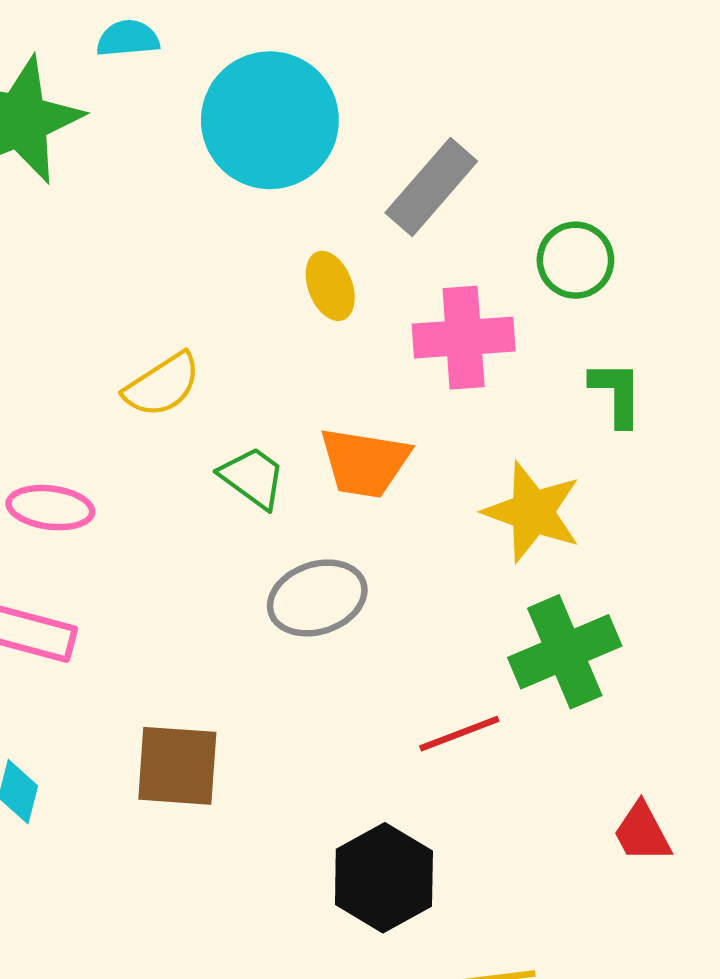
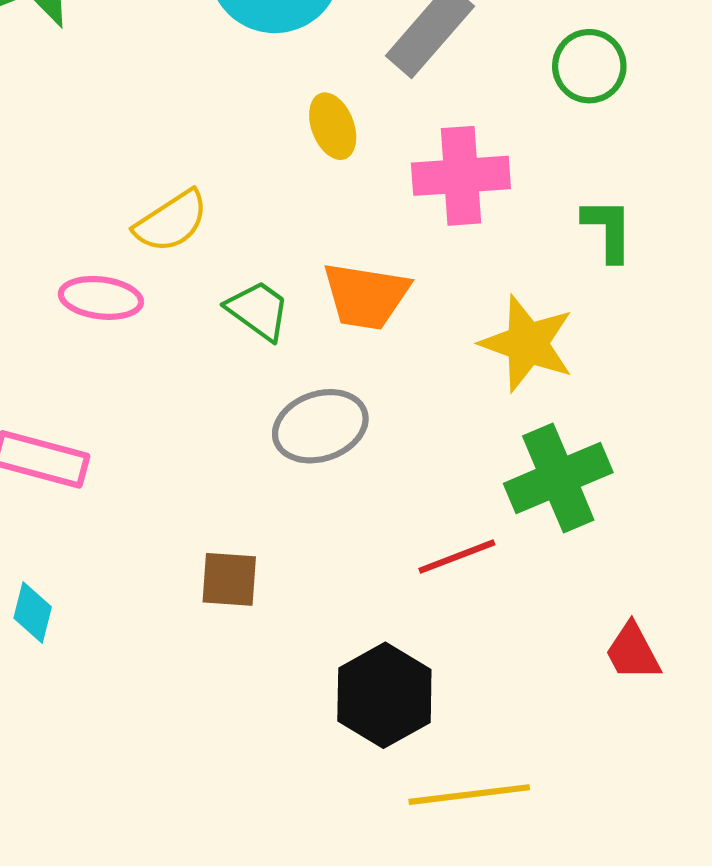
green circle: (575, 260) -> (589, 66), moved
pink ellipse: (50, 508) -> (101, 298), moved
brown square: (177, 766) -> (229, 579), moved, size x0.7

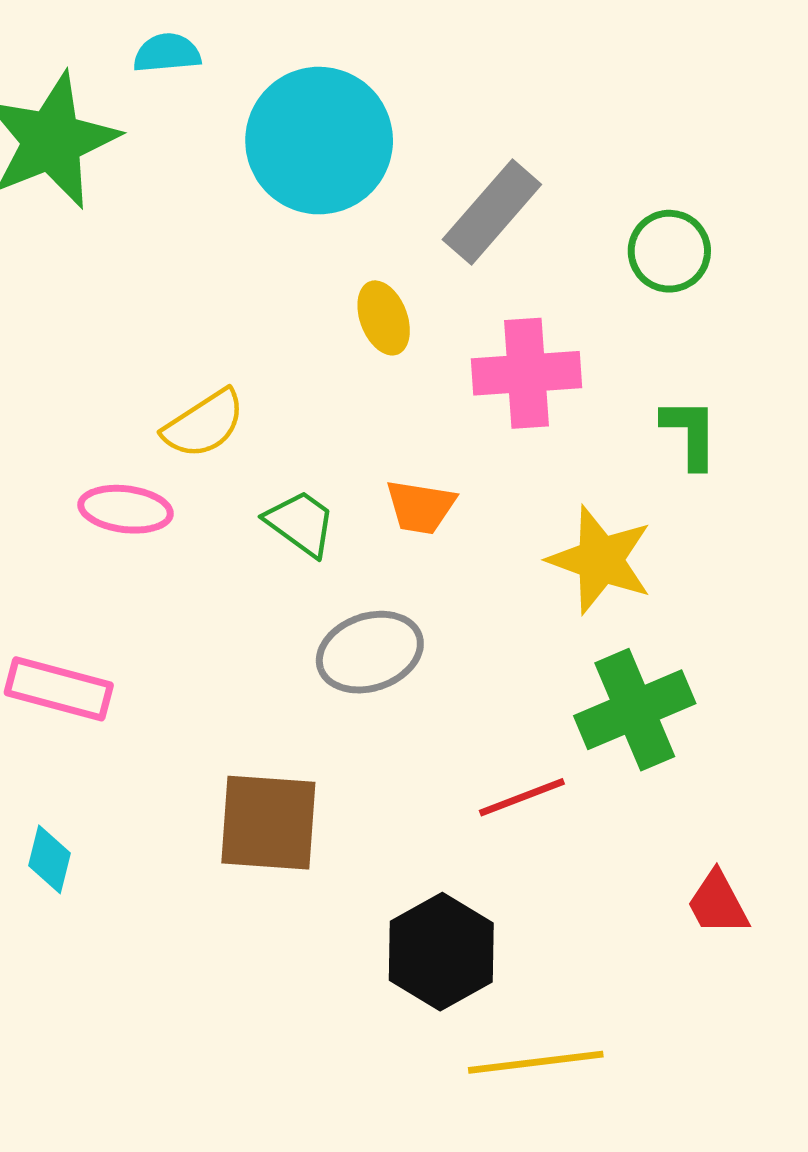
orange trapezoid: (366, 296) -> (420, 507), size x0.7
brown square: (229, 579) -> (268, 823), size x1.6

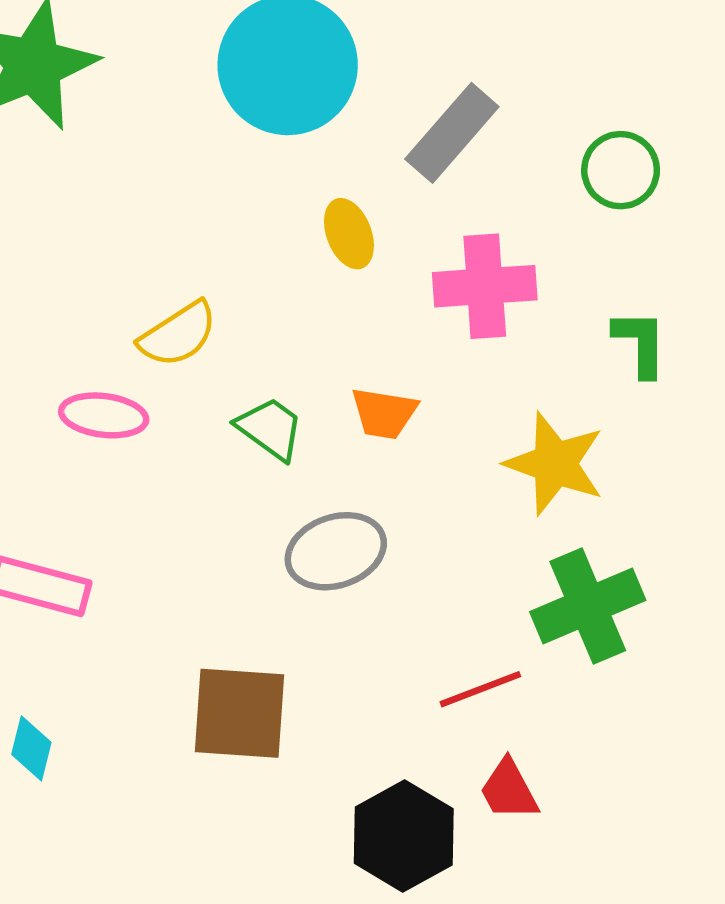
red trapezoid: (718, 903) -> (509, 790), moved

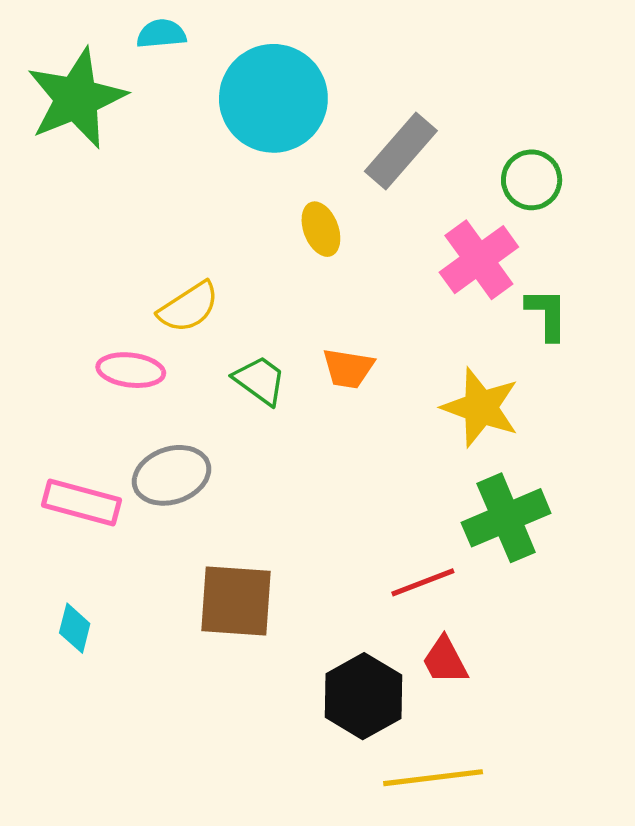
pink cross: (485, 286) -> (479, 260), moved, turned -32
gray ellipse: (336, 551) -> (172, 475), moved

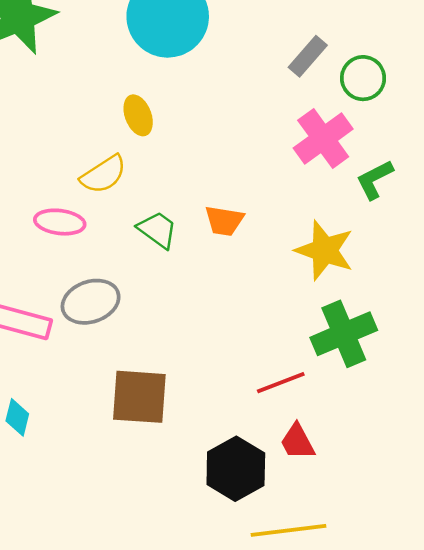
gray rectangle: (401, 151) -> (308, 56), moved, size x0.7
yellow ellipse: (321, 229) -> (138, 115), moved
green L-shape: (547, 314) -> (375, 180), turned -117

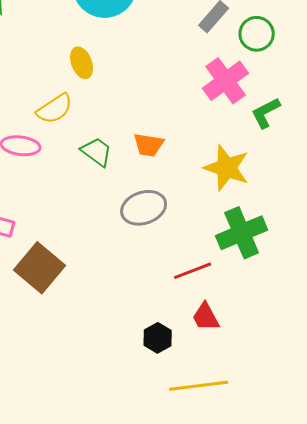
gray ellipse: (91, 302) -> (144, 208), moved
brown square: (139, 397) -> (40, 268), moved, turned 36
black hexagon: (236, 469) -> (158, 338), size x0.6

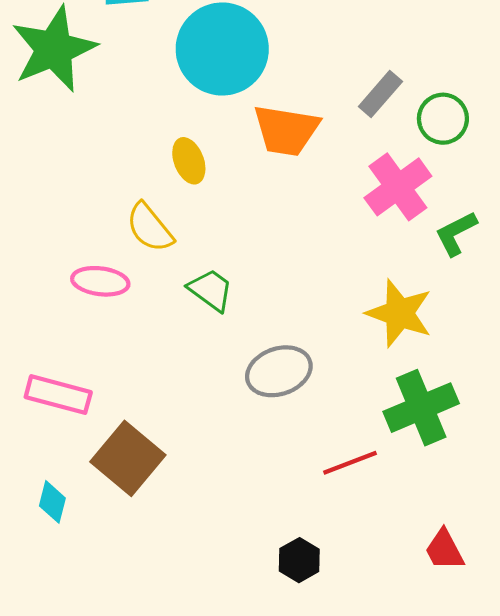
yellow semicircle: (55, 109) -> (150, 228), turned 84
orange trapezoid: (149, 145) -> (286, 130), moved, size x1.5
red trapezoid: (206, 317) -> (444, 550), moved

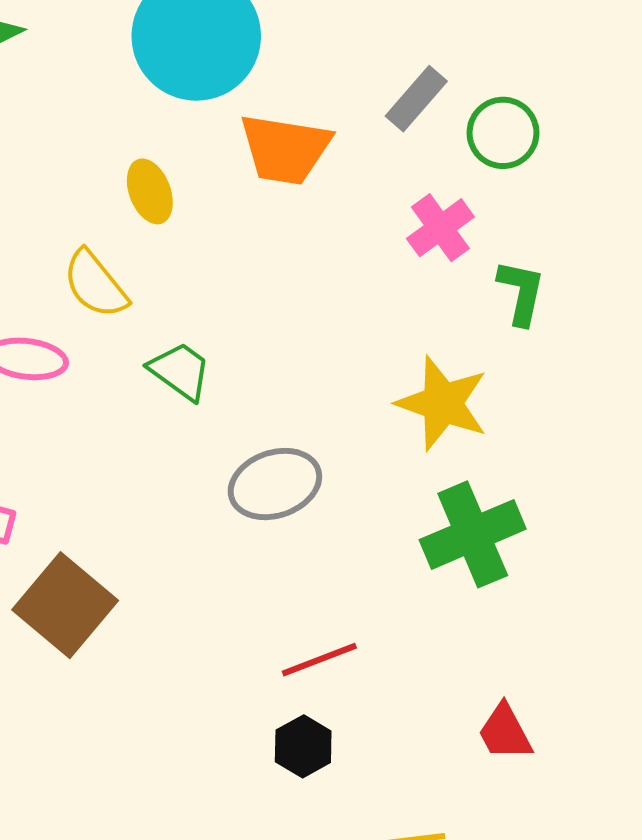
pink cross: (398, 187) -> (440, 228), size x0.7
green L-shape: (456, 233) -> (521, 292), turned 129
red line: (350, 463) -> (319, 660), moved

